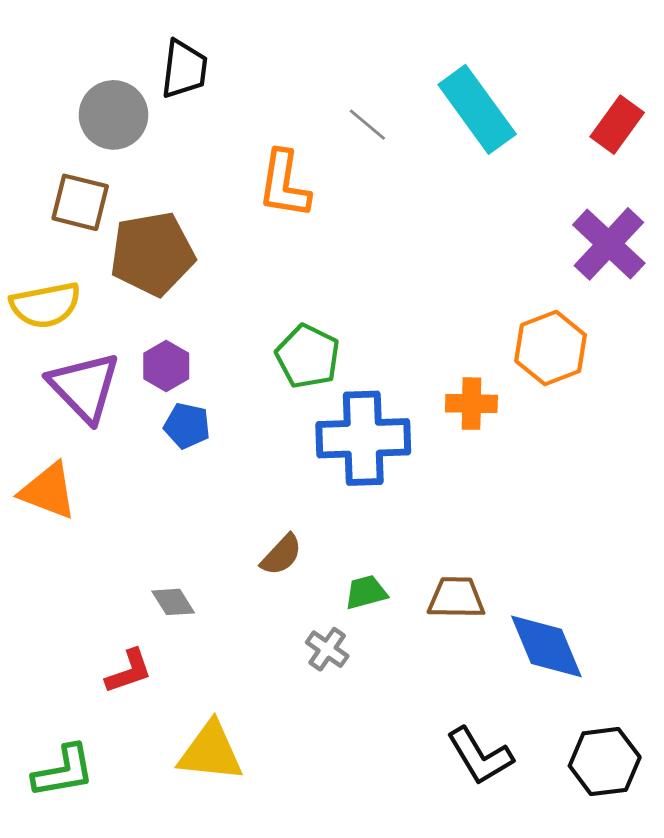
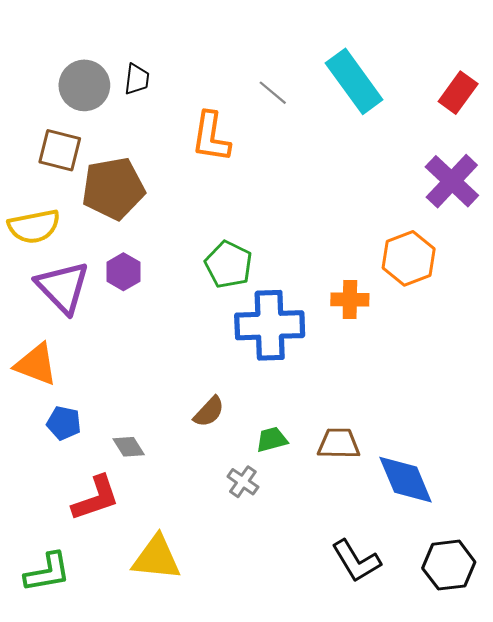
black trapezoid: (184, 69) -> (137, 79), moved, size x0.7
blue pentagon: (187, 426) -> (64, 423), moved
red L-shape: (129, 671) -> (96, 498), size x1.4

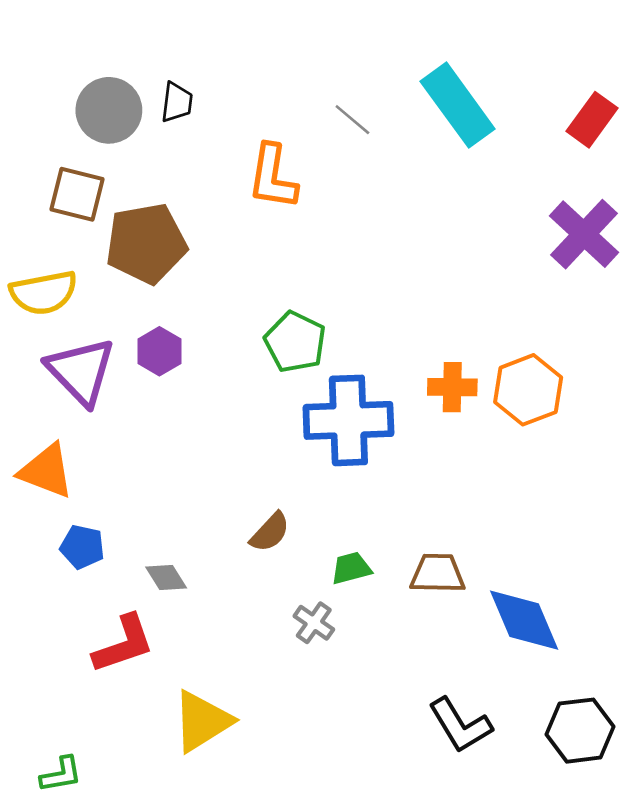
orange hexagon: (409, 258) -> (528, 390), moved
yellow triangle: (156, 558) -> (202, 721), turned -38
green L-shape: (47, 572) -> (61, 774), moved, size x0.7

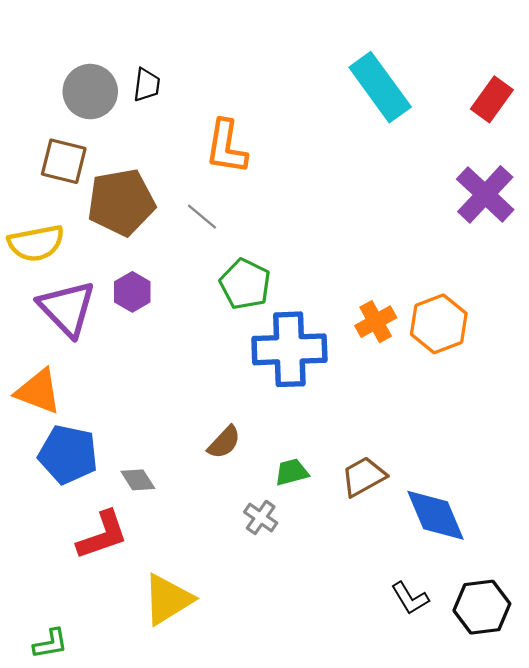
gray line: (352, 120) -> (202, 217), moved
orange cross: (452, 387) -> (376, 322), turned -30
blue pentagon: (82, 547) -> (68, 454), size x1.6
brown trapezoid: (438, 573) -> (364, 477), turned -30
black L-shape: (460, 725) -> (410, 598), moved, size x0.7

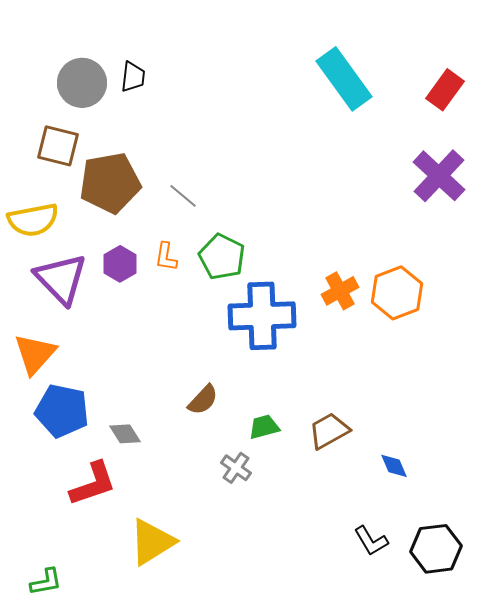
orange L-shape: (226, 147) -> (166, 257), moved, size x0.6
orange triangle: (38, 391) -> (35, 354), turned 51
blue diamond: (435, 515) -> (394, 466), size x0.5

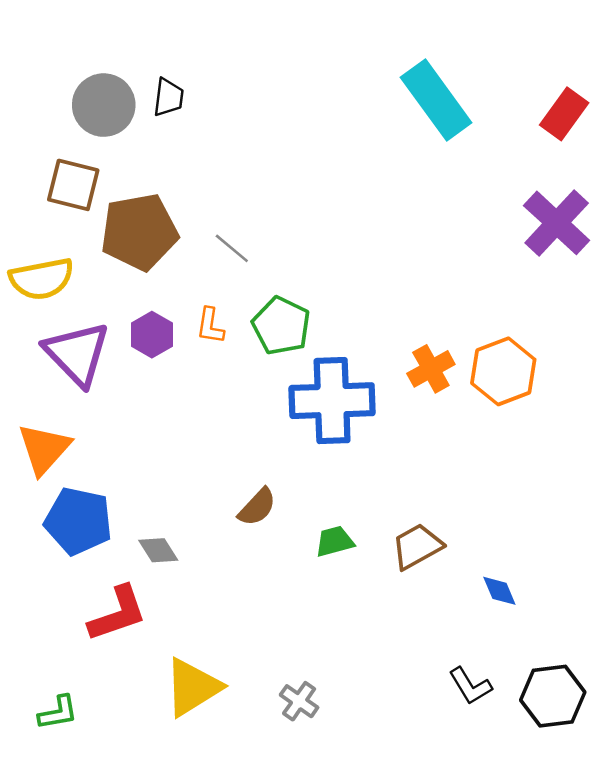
gray cross: (236, 468) -> (299, 701), moved
green L-shape: (46, 582) -> (58, 713), moved

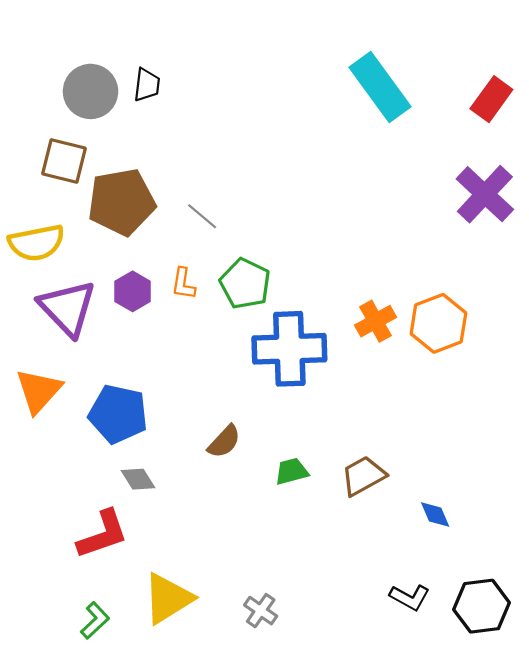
blue pentagon: (78, 521) -> (118, 414), moved
black L-shape: (470, 686) -> (410, 597), turned -30
green L-shape: (58, 713) -> (95, 621), moved, turned -33

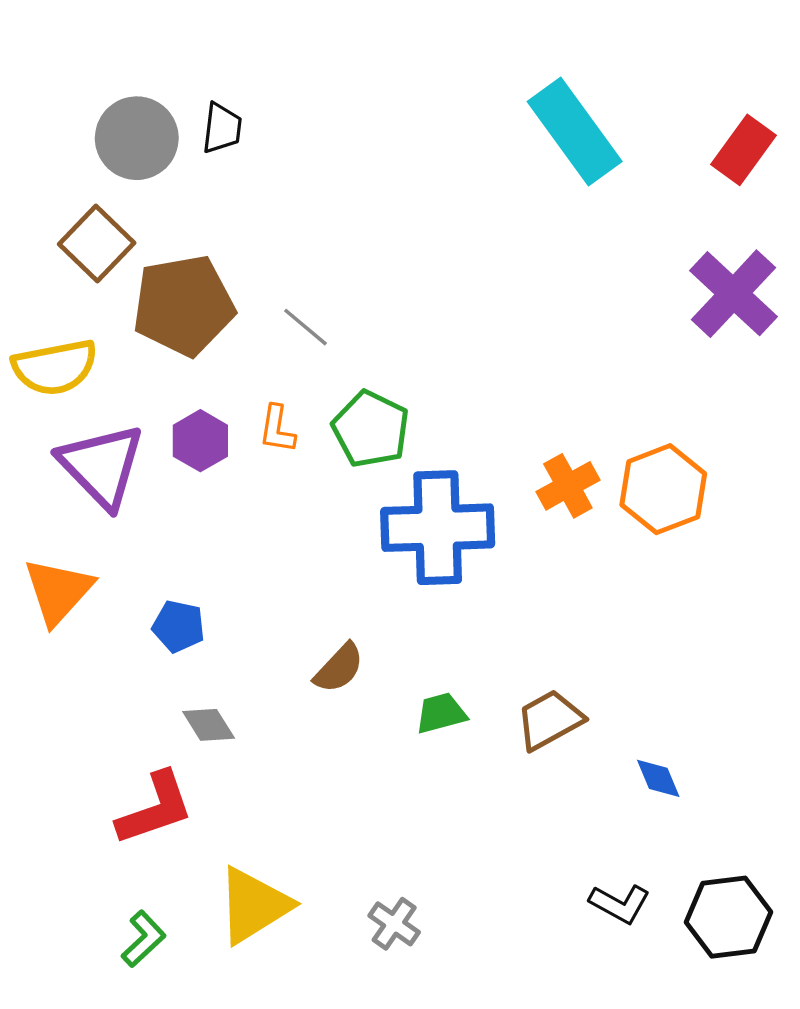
brown square: (64, 161) -> (97, 243), turned 30
blue pentagon: (118, 414) -> (179, 626), size x0.6

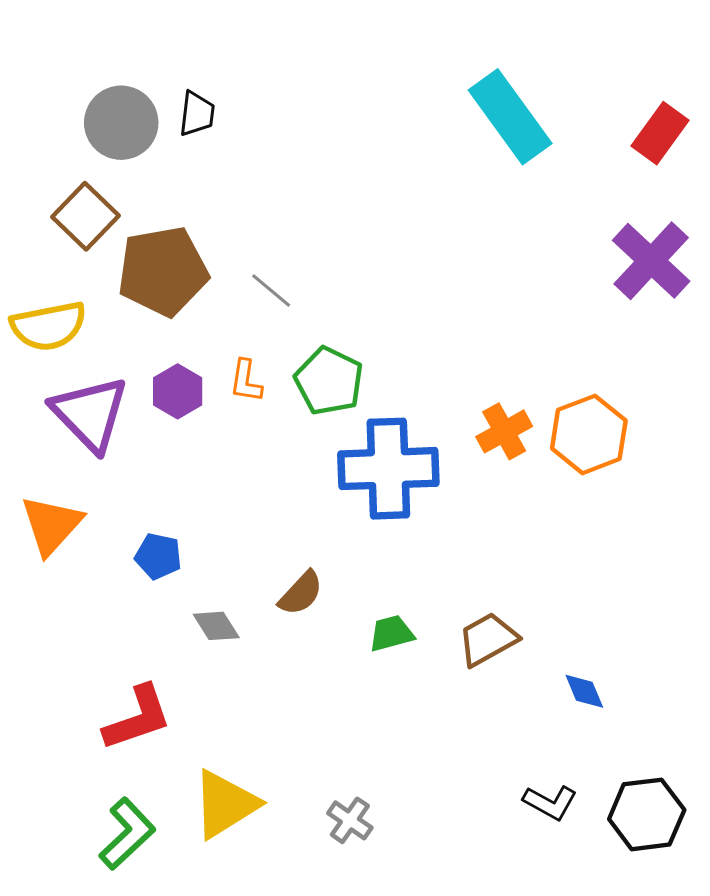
gray diamond: (209, 725) -> (216, 626), moved
green L-shape: (143, 939) -> (127, 834), size x1.4

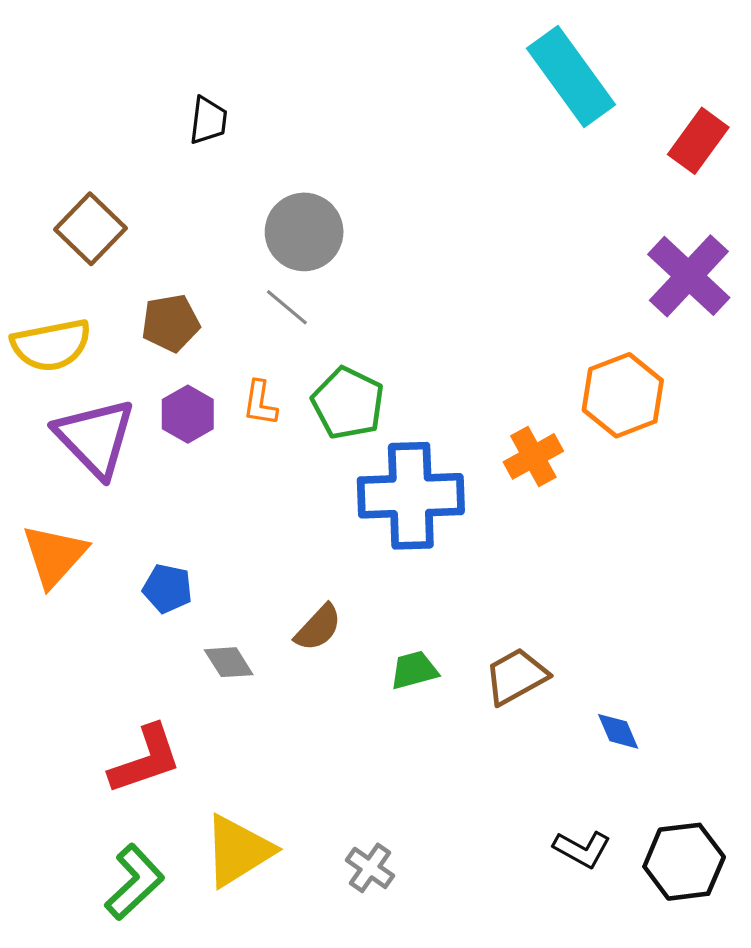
cyan rectangle: (510, 117) -> (571, 76), moved
gray circle: (121, 123) -> (304, 232), moved
brown pentagon: (163, 271) -> (171, 323), moved, size x0.6
orange hexagon: (589, 434) -> (623, 395), moved

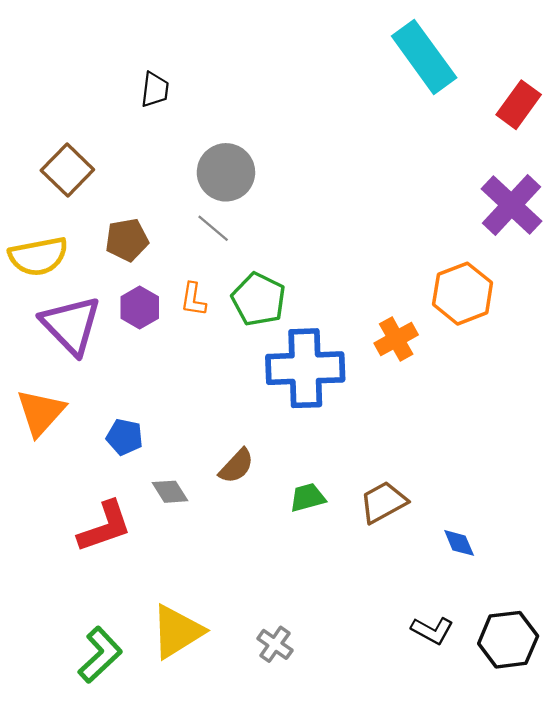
red L-shape: (145, 760) -> (105, 527), moved

